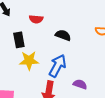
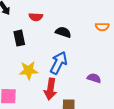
yellow star: (29, 61) -> (29, 70), moved
purple semicircle: (80, 84) -> (94, 78), moved

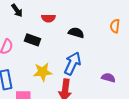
orange semicircle: (102, 27) -> (115, 26), turned 96
black rectangle: (19, 38) -> (32, 40), turned -56

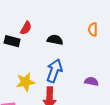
red semicircle: (48, 18) -> (26, 28), turned -56
black rectangle: (32, 40) -> (12, 41), moved

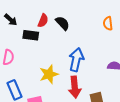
orange semicircle: (93, 29) -> (108, 23), moved
black semicircle: (55, 40) -> (62, 23), moved, turned 42

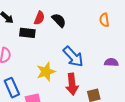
blue arrow: (76, 60) -> (73, 57), turned 125

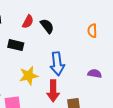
black rectangle: (27, 33) -> (16, 45), moved
blue arrow: (73, 57) -> (57, 64), turned 30

